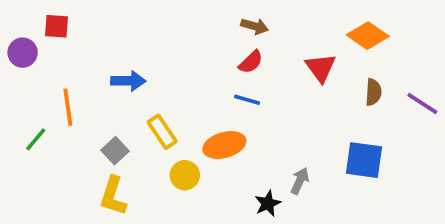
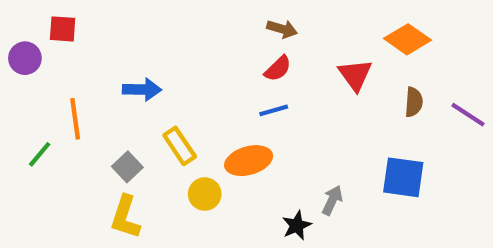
blue line: (247, 100) -> (274, 110), turned -32

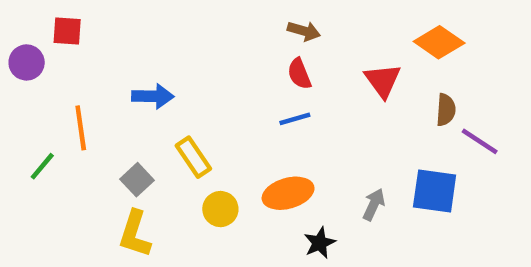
red semicircle: (278, 69) -> (299, 74), turned 112
purple line: (468, 115) -> (480, 141), moved
orange ellipse: (249, 161) -> (288, 193), moved
gray arrow: (332, 200) -> (374, 205), moved

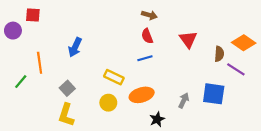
orange diamond: (439, 42) -> (244, 43), moved
blue arrow: (153, 96) -> (75, 47), turned 114
yellow rectangle: (193, 157) -> (114, 77), moved, turned -30

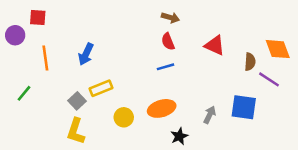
red triangle: (188, 39) -> (215, 45), turned -30
orange diamond: (244, 43) -> (278, 49), turned 35
orange line: (40, 63) -> (45, 58), moved
yellow rectangle: (114, 77) -> (101, 88), moved, turned -48

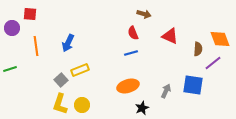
brown arrow: (170, 18) -> (144, 14), moved
purple line: (269, 79) -> (213, 63), turned -72
green line: (24, 93) -> (10, 69), moved, turned 32
yellow circle: (124, 117) -> (82, 105), moved

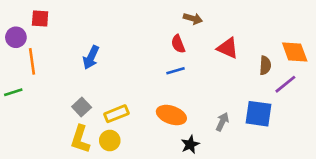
orange line: (36, 46) -> (32, 61), moved
yellow rectangle: (80, 70) -> (116, 114), moved
orange ellipse: (128, 86) -> (171, 115), turned 35

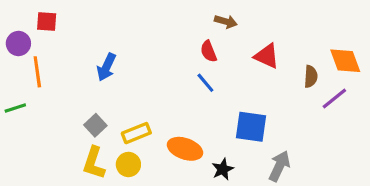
blue line: (175, 71) -> (205, 83), turned 66
blue square: (259, 114) -> (251, 127), moved
orange ellipse: (171, 115) -> (185, 149), moved
gray arrow: (222, 122) -> (279, 166), moved, size x1.4

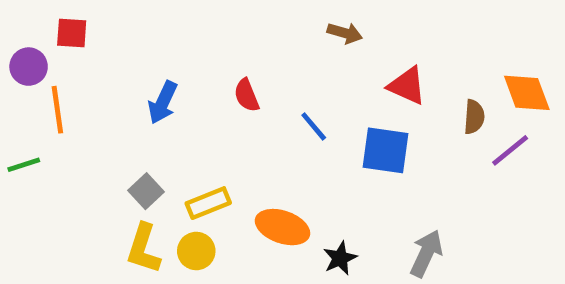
red semicircle: (209, 51) -> (247, 95), moved
blue square: (251, 127) -> (386, 150), moved

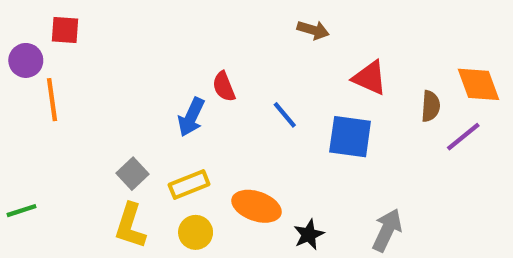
blue arrow: (163, 102) -> (191, 117), moved
green line: (24, 165) -> (21, 211), moved
yellow circle: (196, 251) -> (196, 232), moved

